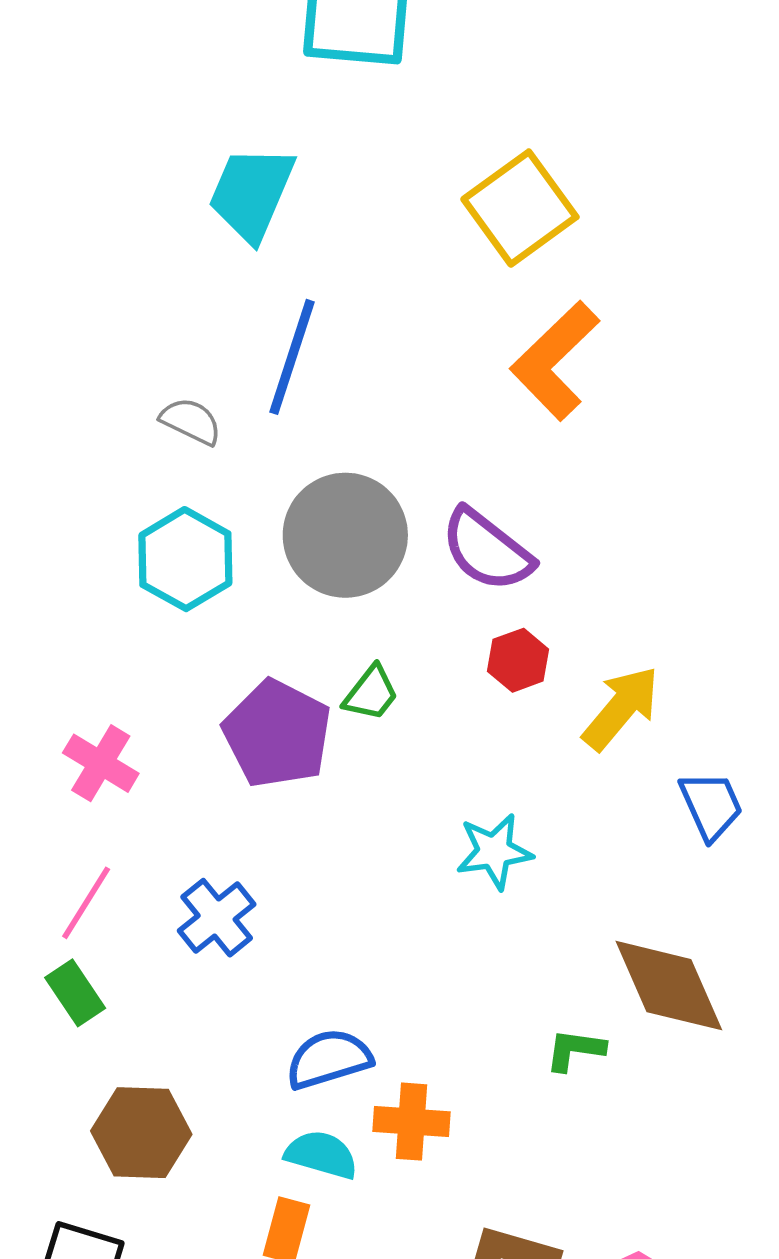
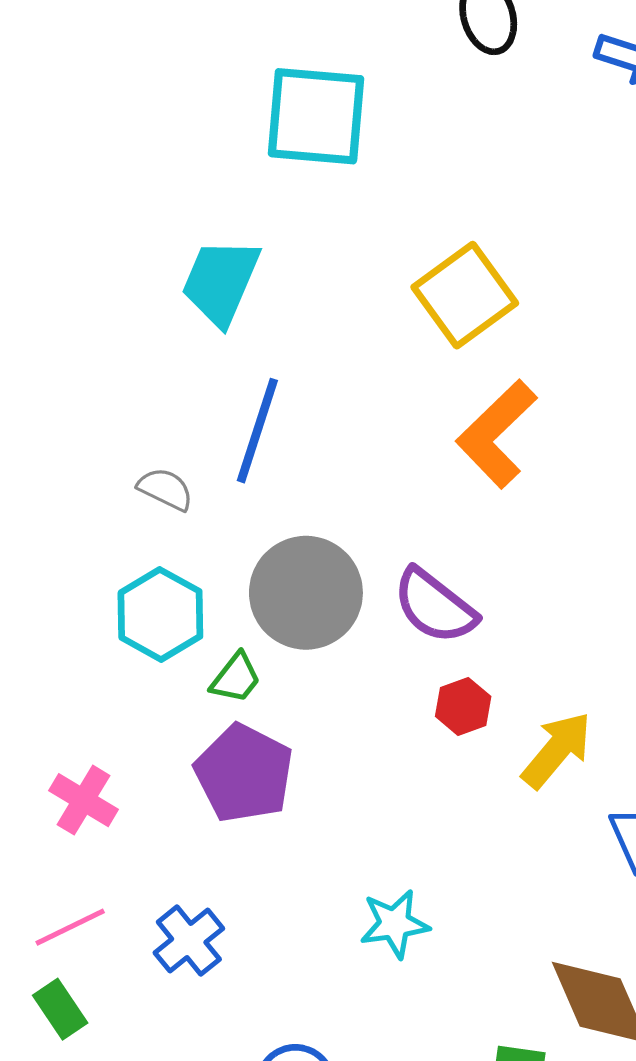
green trapezoid: (371, 693) -> (236, 678), moved
cyan star: (494, 851) -> (395, 924), moved
pink line: (86, 903) -> (70, 927), turned 32

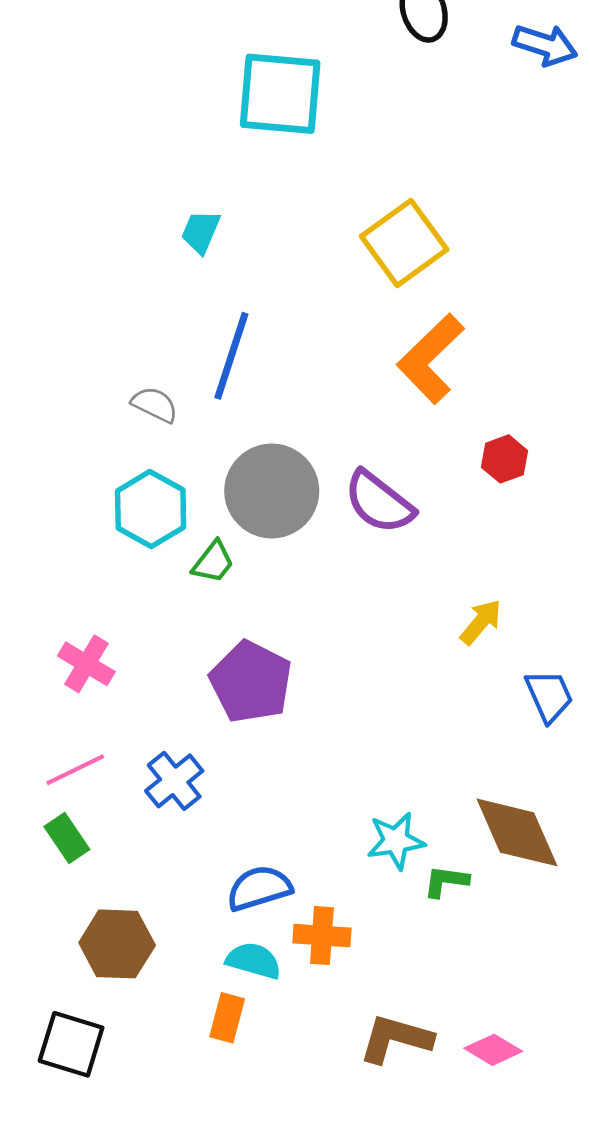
cyan trapezoid: (221, 282) -> (201, 232), size x0.6
red hexagon: (463, 706) -> (504, 459), moved
yellow arrow: (557, 750) -> (481, 622), size x0.7
purple pentagon: (244, 773) -> (251, 682), moved
cyan star: (395, 924) -> (396, 841), moved

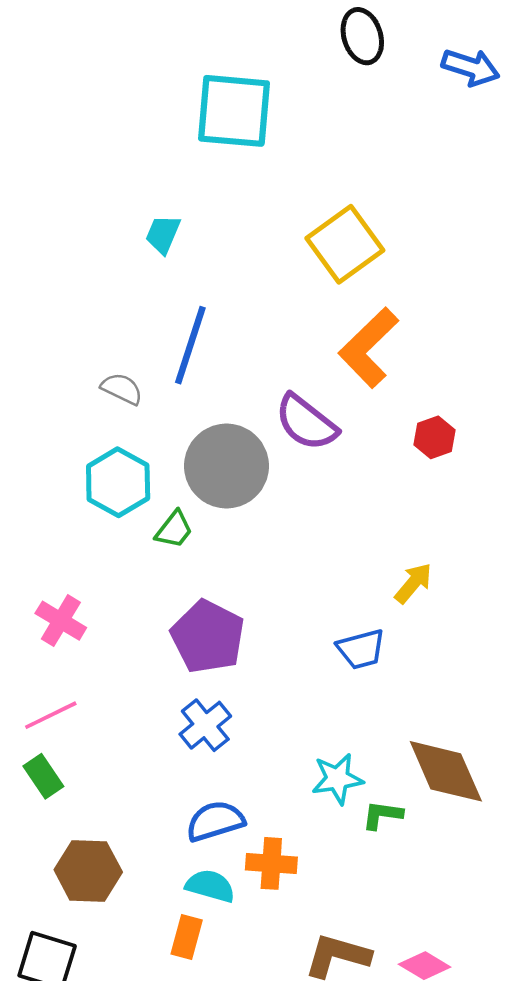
purple semicircle: (379, 502) -> (306, 422), moved
blue trapezoid: (549, 696) -> (361, 649), moved, turned 99
blue cross: (174, 781) -> (205, 725), moved

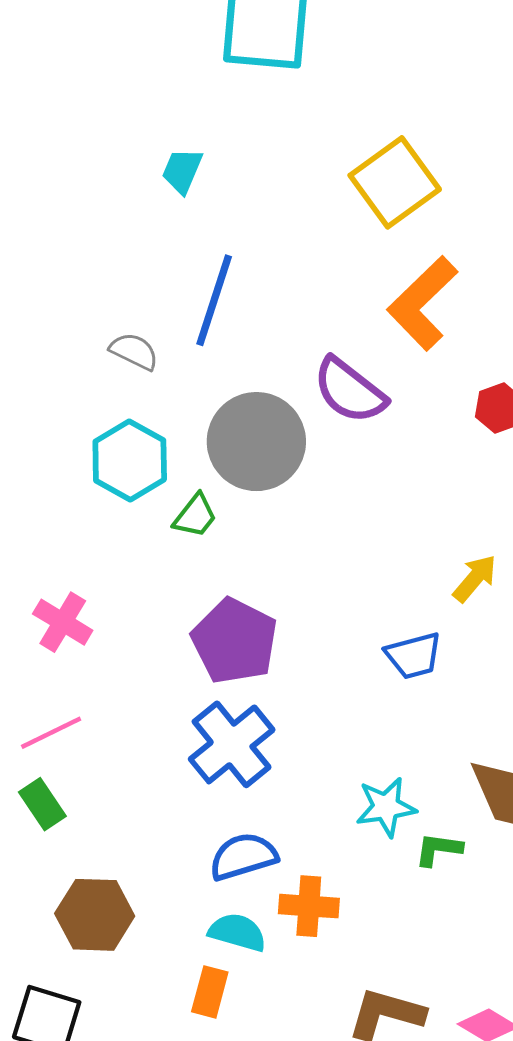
blue cross: (205, 725) -> (232, 744), size x1.4

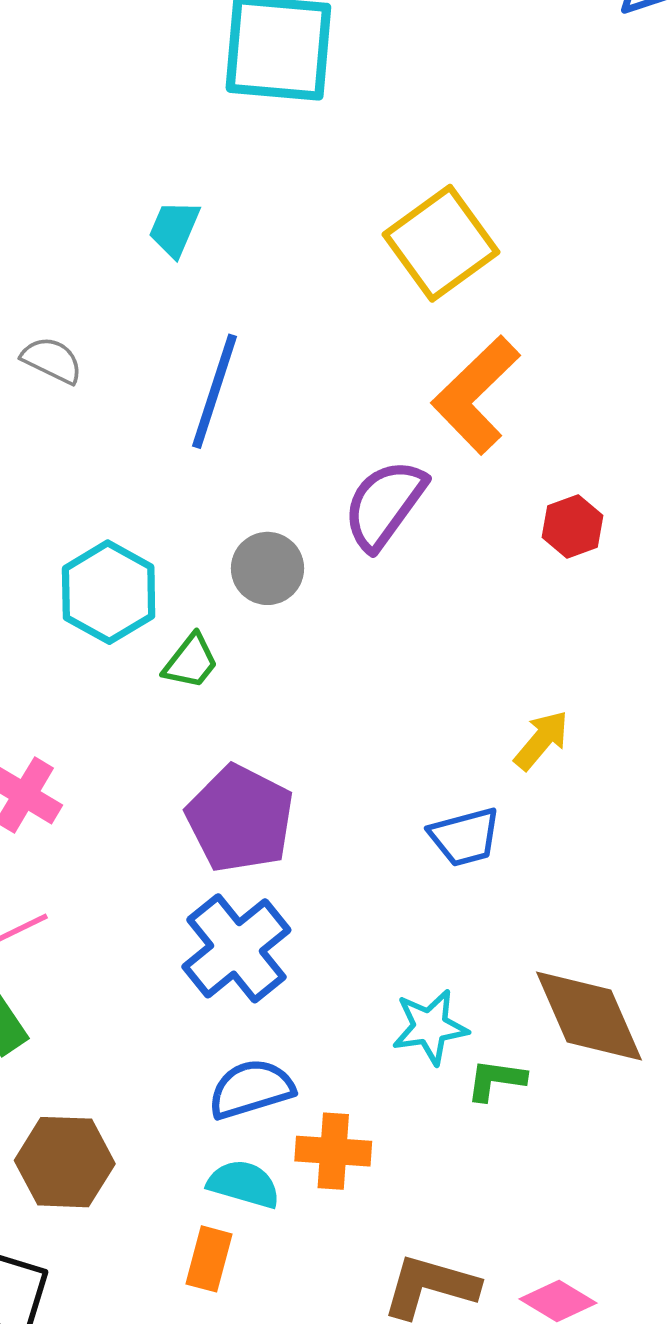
gray semicircle: (134, 351) -> (52, 360), moved
purple semicircle: (350, 391) -> (384, 504), turned 88
gray circle: (256, 442) -> (267, 568), size x0.6

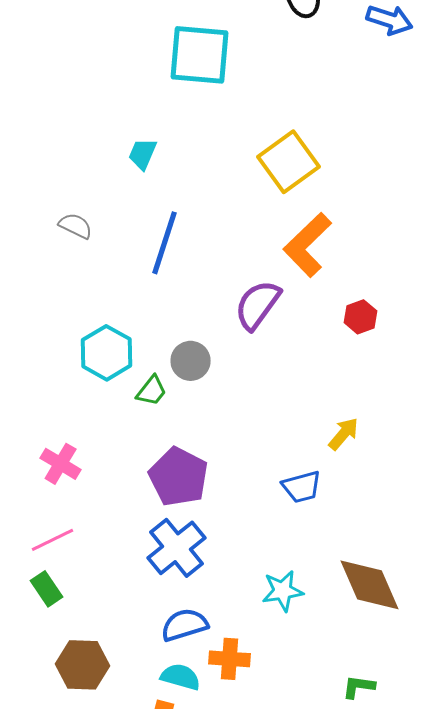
gray circle: (267, 568) -> (191, 361), moved
green L-shape: (496, 1080) -> (359, 687), moved

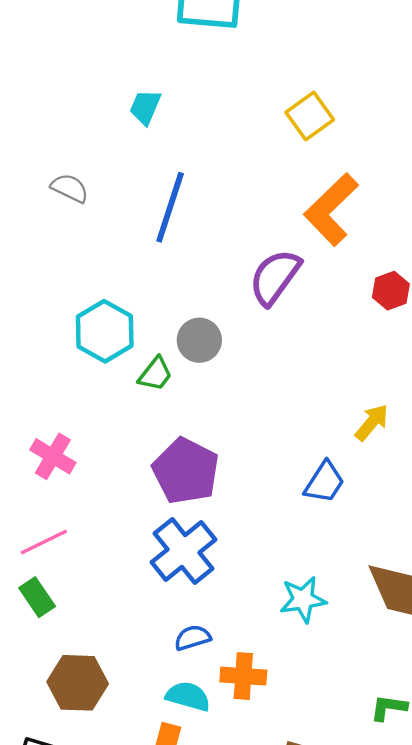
yellow square: (289, 162) -> (310, 116), size x0.7
blue trapezoid: (302, 487) -> (324, 482), turned -42
blue semicircle: (185, 625) -> (193, 638), size x0.7

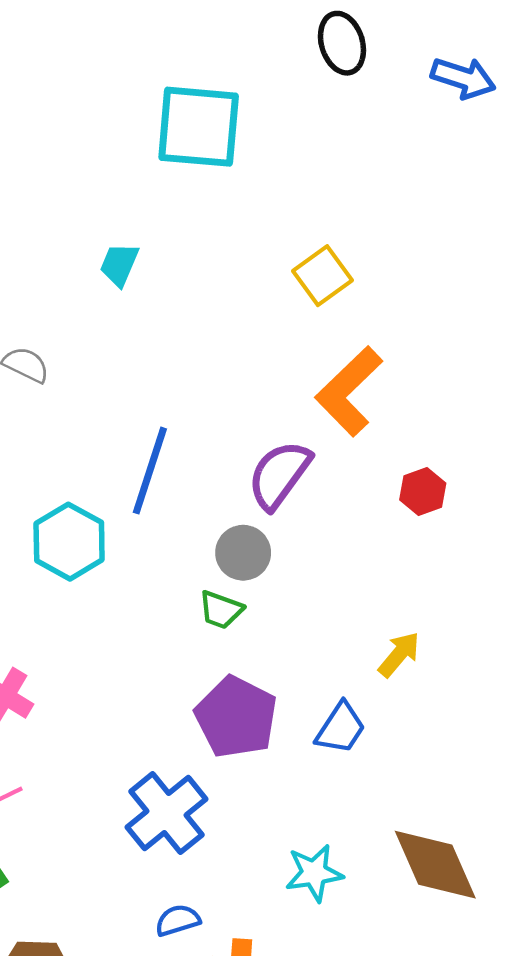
blue line: (170, 207) -> (150, 471), moved
gray circle: (199, 340) -> (243, 553), moved
green trapezoid: (155, 374) -> (221, 610), moved, turned 72
purple pentagon: (186, 471) -> (236, 717), moved

